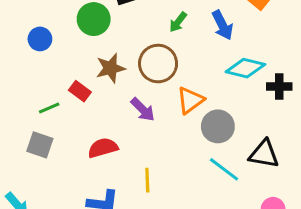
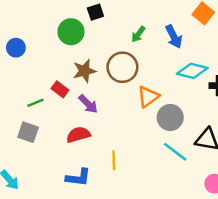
blue circle: (40, 39) -> (16, 48), moved
purple arrow: (143, 110) -> (88, 104), moved

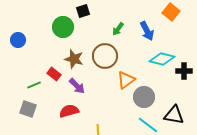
brown star: (84, 71) -> (74, 59), turned 30

